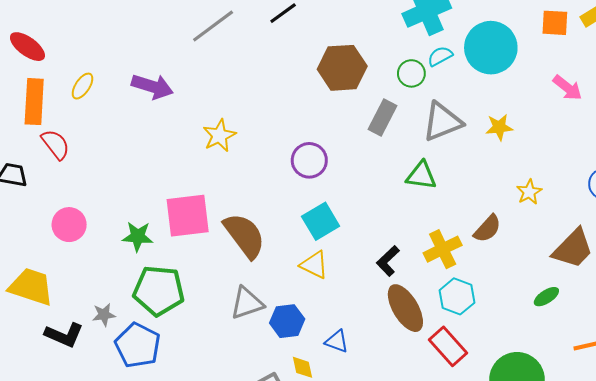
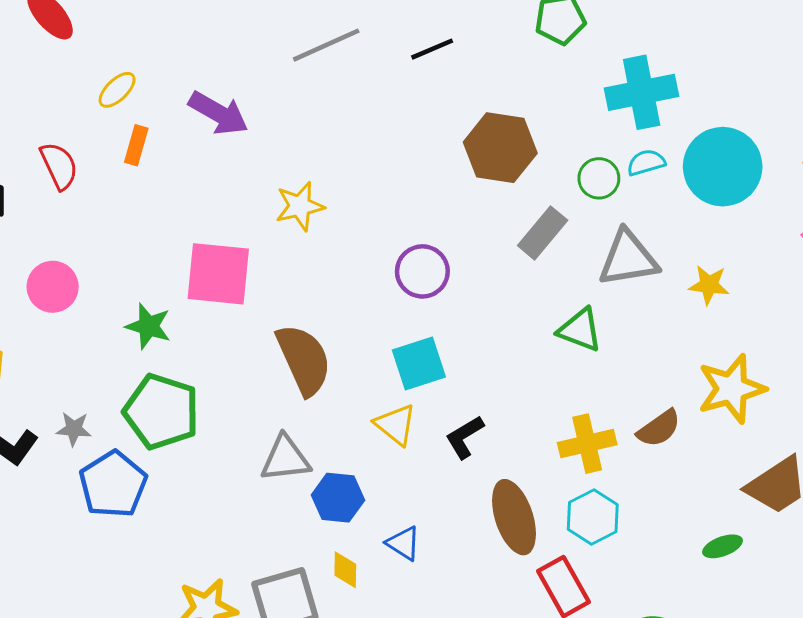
orange rectangle: (34, 102) -> (136, 145), moved, size x0.6
yellow star: (529, 192) -> (731, 389), size x1.8
pink square: (188, 216) -> (218, 274), moved
black L-shape: (388, 261) -> (465, 437), moved

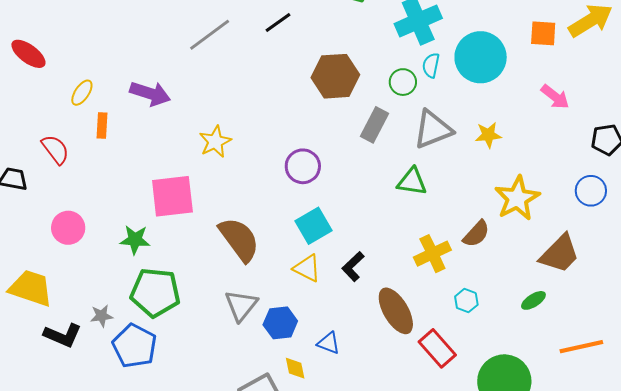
cyan semicircle: (646, 162) -> (431, 65), turned -50
gray triangle: (285, 459) -> (241, 305), turned -33
cyan hexagon: (593, 517) -> (466, 301), moved, size x0.7

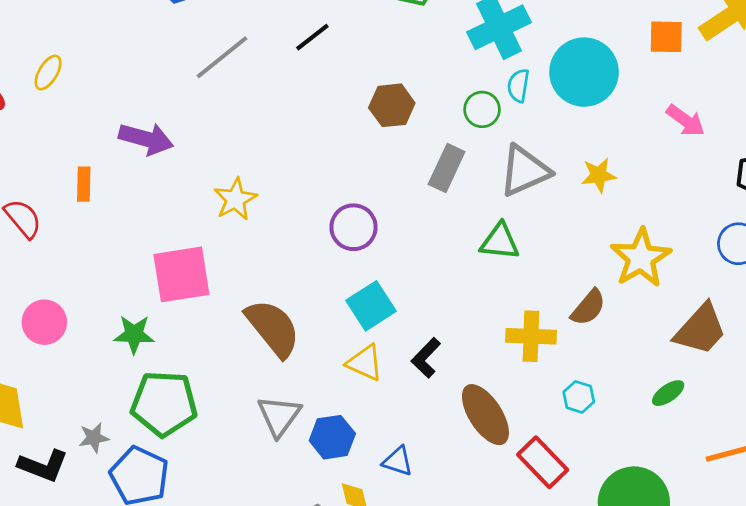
brown hexagon: (335, 76) -> (392, 105), size x0.7
yellow ellipse: (82, 93) -> (48, 73), moved
yellow cross: (432, 254) -> (531, 336), turned 30

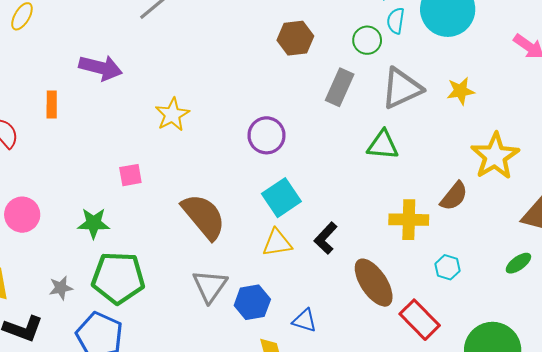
pink square: (181, 274) -> (130, 175), size x0.5
yellow triangle: (365, 363) -> (277, 243), turned -32
gray star: (94, 438) -> (61, 288), moved

